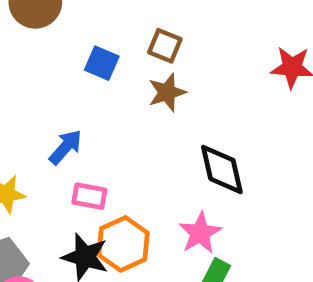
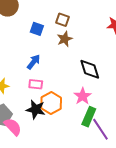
blue arrow: (66, 147) -> (34, 62), moved

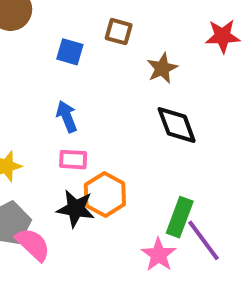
brown star: (65, 39) -> (162, 68), moved
blue arrow: (34, 62) -> (67, 117), turned -56
pink star: (83, 96) -> (159, 255), moved

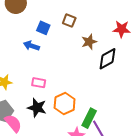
blue arrow: (67, 117) -> (31, 46), moved, turned -56
black diamond: (177, 125) -> (107, 59), moved, turned 75
orange hexagon: (105, 194) -> (65, 104), moved

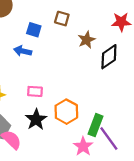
black star: (37, 108) -> (36, 119), turned 30

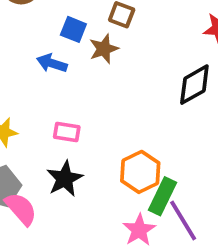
brown star: (87, 40) -> (104, 49), moved
orange hexagon: (66, 112) -> (140, 172), moved

